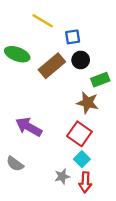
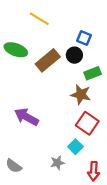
blue square: (73, 37) -> (84, 38), moved, turned 32
red square: (79, 134) -> (87, 123), moved
gray semicircle: (15, 164) -> (14, 166), moved
red arrow: (85, 182) -> (94, 171), moved

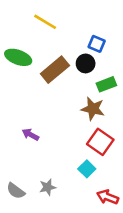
purple arrow: (26, 117) -> (30, 135), size x0.6
gray star: (57, 163) -> (48, 187), moved
red arrow: (94, 171) -> (108, 197), turned 108

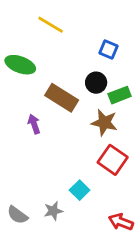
black circle: (86, 63) -> (96, 83), moved
brown rectangle: (55, 70) -> (62, 98), moved, turned 72
purple arrow: (30, 135) -> (34, 124), moved, turned 42
cyan square: (87, 169) -> (80, 190), moved

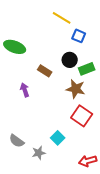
yellow line: (51, 25) -> (62, 18), moved
brown rectangle: (62, 98) -> (45, 71), size x0.6
gray semicircle: (17, 215) -> (17, 141), moved
red arrow: (121, 222) -> (88, 161), turned -36

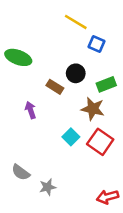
black circle: (70, 60) -> (76, 73), moved
cyan square: (58, 138) -> (71, 137), moved

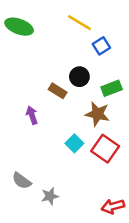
blue square: (97, 44) -> (101, 46), turned 35
green ellipse: (18, 57) -> (19, 27), moved

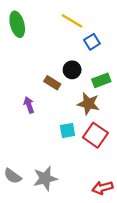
green ellipse: (19, 27) -> (17, 24), turned 55
cyan square: (74, 143) -> (67, 131), turned 35
gray semicircle: (22, 181) -> (13, 176), moved
gray star: (50, 196) -> (45, 178), size x1.5

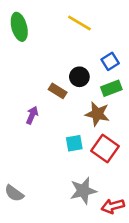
blue square: (92, 42) -> (110, 61), moved
purple arrow: (29, 105) -> (32, 115), turned 42
gray star: (45, 178) -> (83, 191), moved

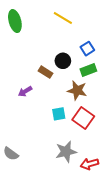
purple arrow: (32, 115) -> (25, 91), turned -144

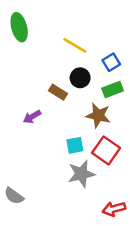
yellow line: (63, 18) -> (75, 45), moved
gray star: (66, 152) -> (81, 174), moved

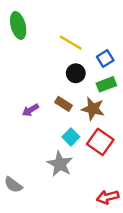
brown rectangle: (58, 92) -> (63, 104), moved
cyan square: (75, 145) -> (71, 137), turned -35
gray star: (81, 174) -> (60, 164), moved, turned -30

